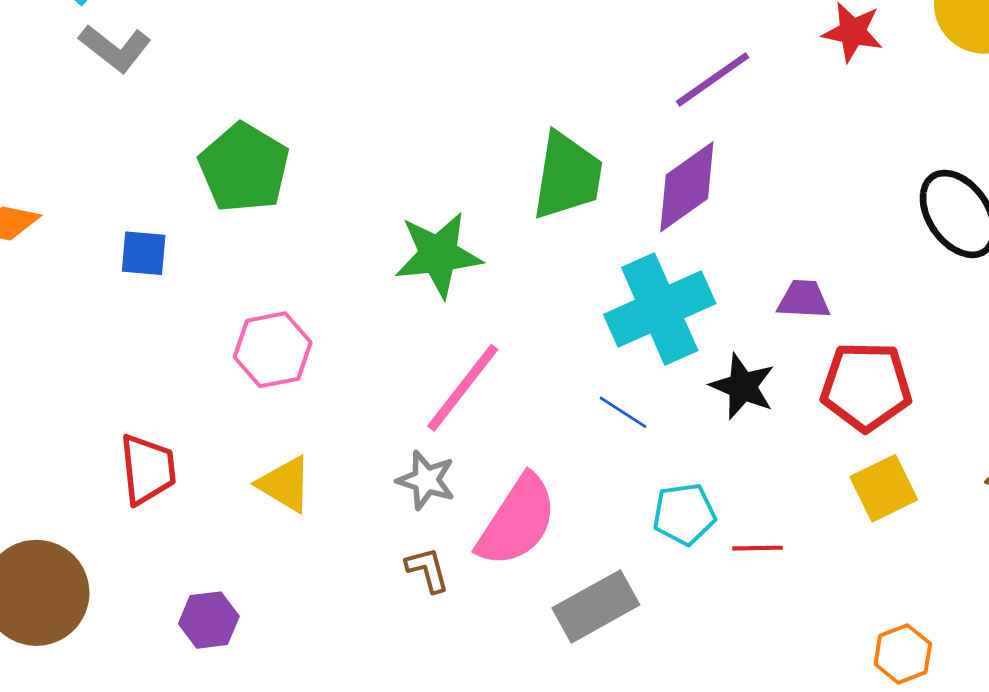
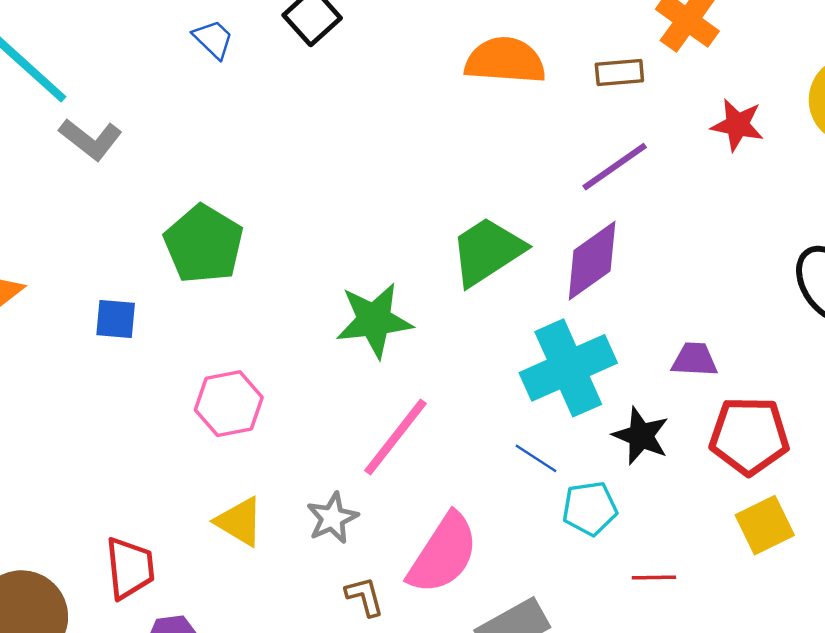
green trapezoid: (567, 176) -> (487, 251), turned -132
red trapezoid: (148, 469) -> (130, 568), moved
gray star: (426, 480) -> (332, 518), moved, turned 30
cyan pentagon: (684, 514) -> (590, 508), moved

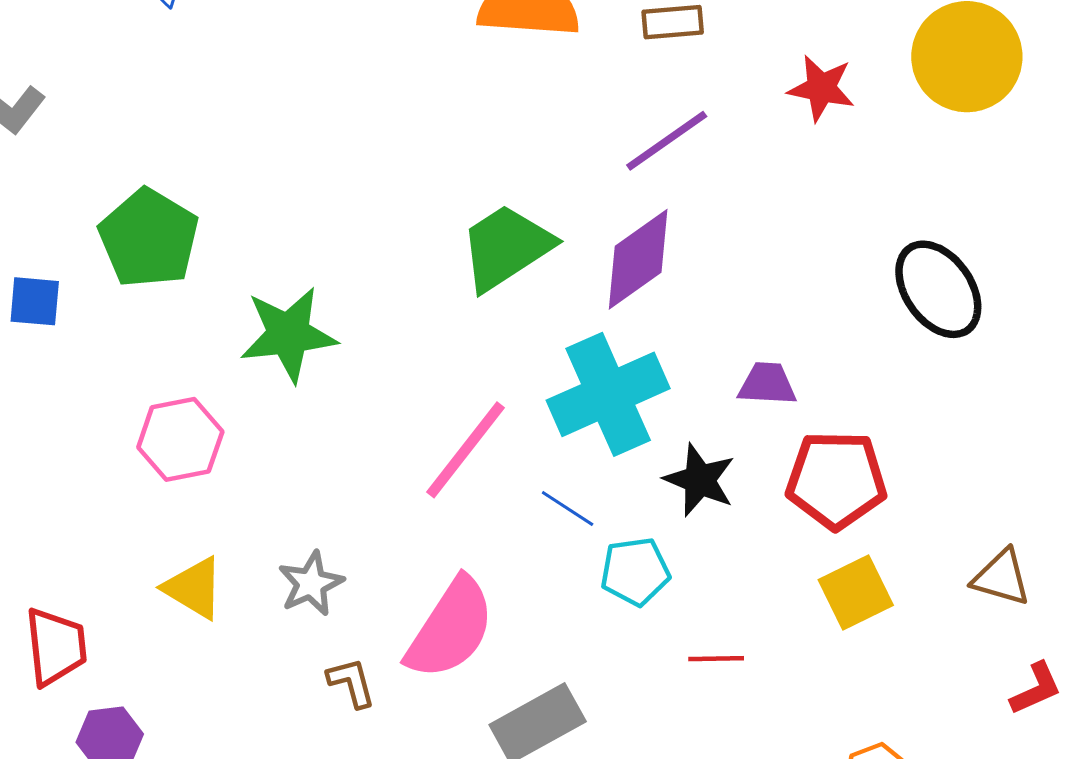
blue square: (116, 319) -> (35, 301), moved
green star: (374, 320) -> (288, 334), moved
pink line: (396, 437) -> (466, 450), moved

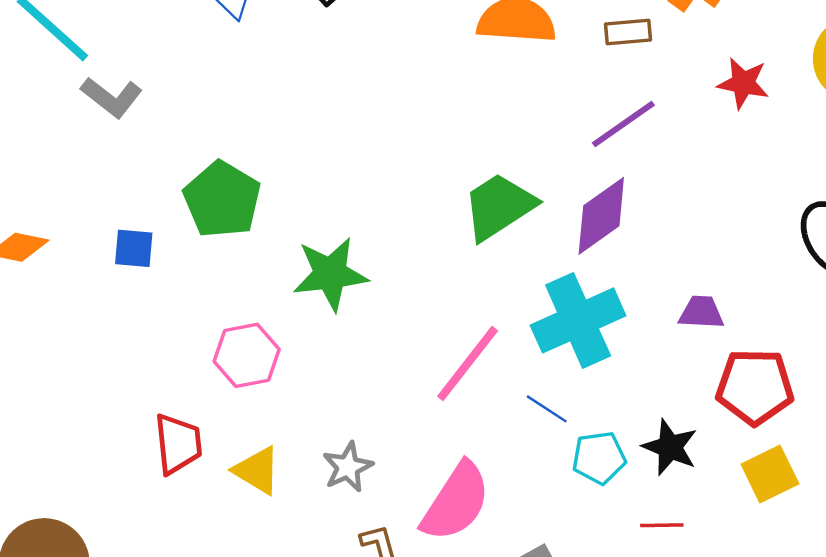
black star: (700, 480) -> (670, 447), moved
red trapezoid: (56, 647) -> (178, 444), moved

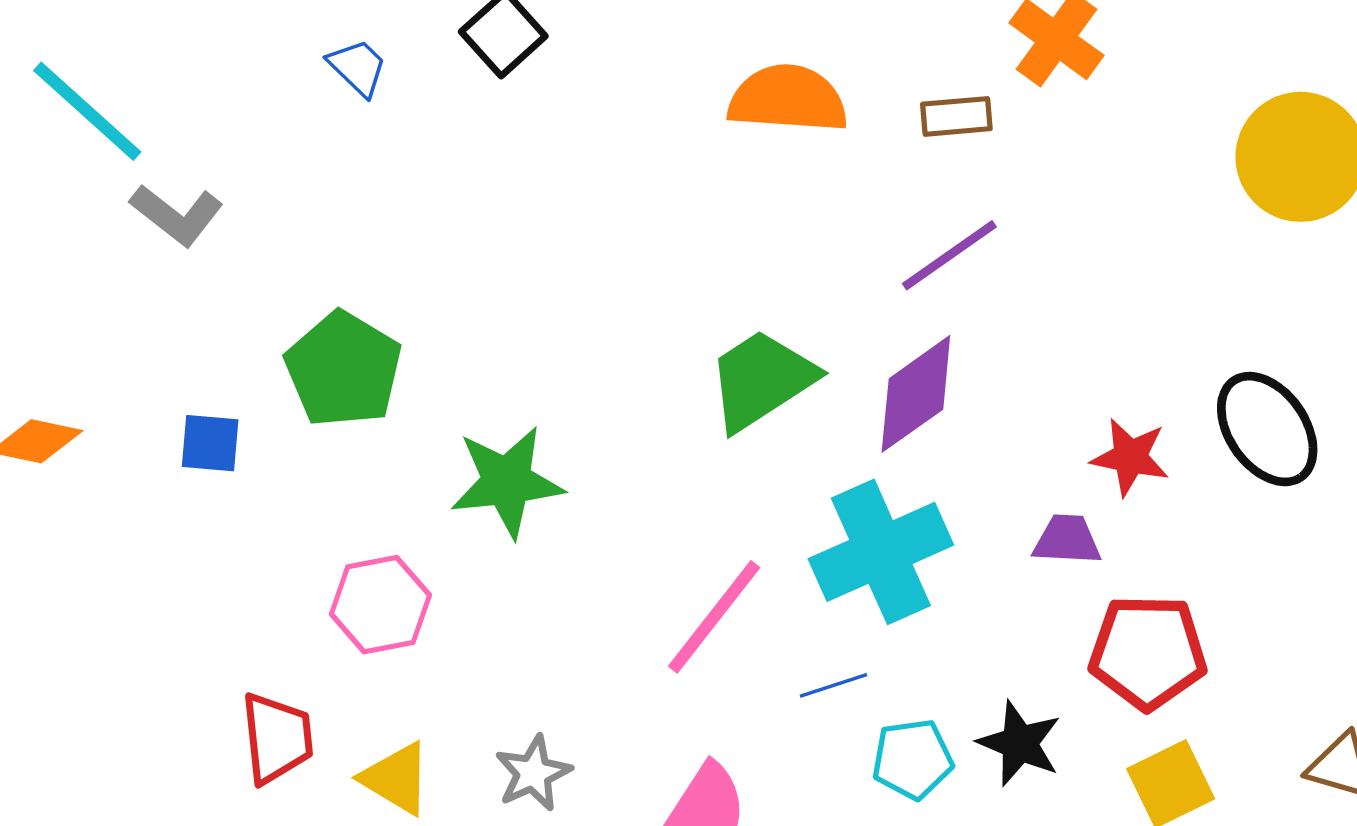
red star: (743, 83) -> (1130, 457), moved
blue line: (547, 409) -> (833, 685), turned -51

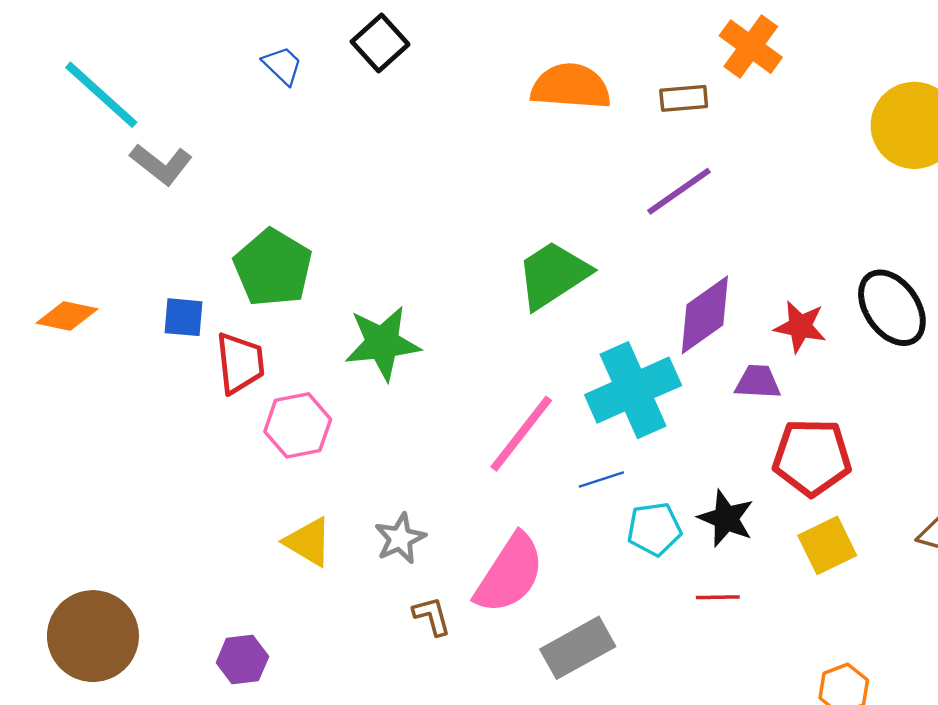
purple diamond: (916, 394) -> (705, 315), moved
red trapezoid: (277, 738) -> (240, 363), moved

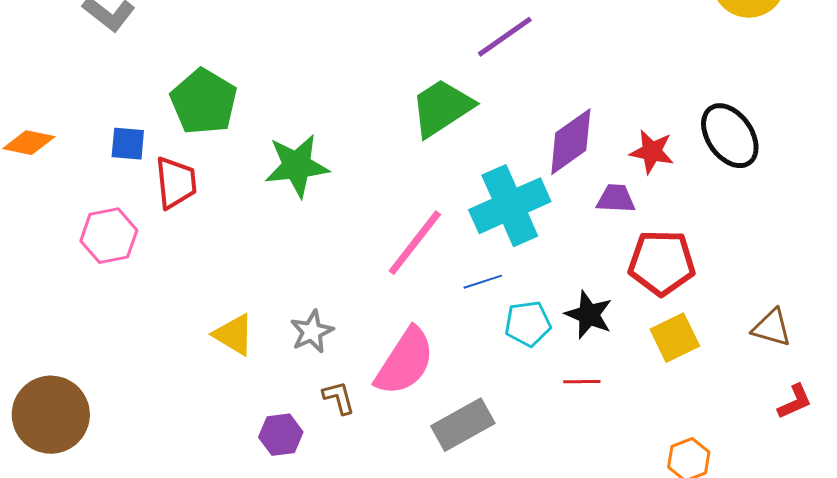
purple line: (679, 191) -> (505, 37), moved
pink hexagon: (298, 425) -> (109, 236), moved
purple hexagon: (242, 660) -> (281, 435), moved

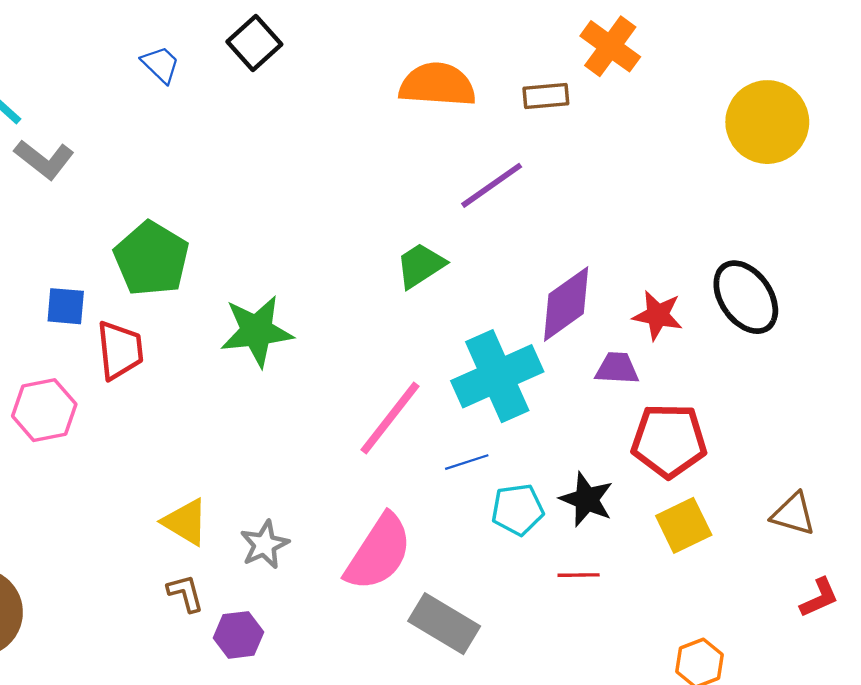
green trapezoid: (442, 108) -> (420, 266), size x0.7
gray star: (312, 332) -> (265, 545), moved
brown L-shape: (339, 398) -> (185, 593), moved
gray rectangle: (463, 425) -> (444, 624), turned 60

